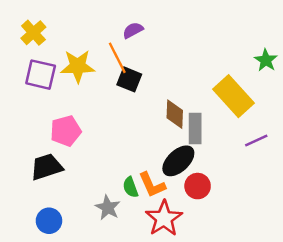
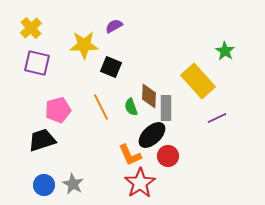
orange line: (117, 58) -> (101, 107), moved
yellow star: (78, 66) -> (84, 45), moved
green semicircle: (130, 187) -> (131, 107), moved
gray star: (108, 208) -> (73, 184), moved

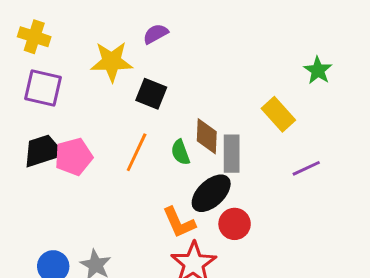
yellow cross: (31, 28) -> (34, 37), turned -30
yellow rectangle: (198, 81) -> (278, 114), size x0.7
orange line: (101, 107) -> (137, 152), turned 52
black trapezoid: (42, 140) -> (43, 151), moved

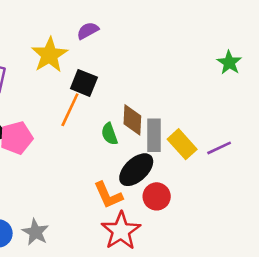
yellow star: (112, 62) -> (50, 55), turned -30
yellow rectangle: (278, 114) -> (182, 144), moved
orange line: (137, 152) -> (70, 110), moved

